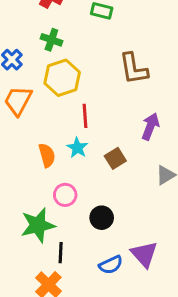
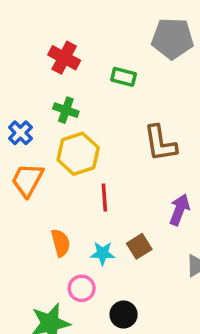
cyan star: (77, 148) -> (103, 253), moved, turned -30

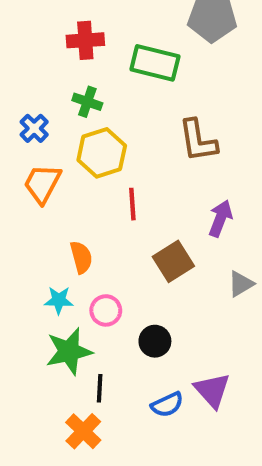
red cross: (64, 58) -> (85, 40), turned -32
green rectangle: (124, 77) -> (155, 63), size x1.6
brown square: (139, 246) -> (173, 261), size x1.4
cyan star: (103, 253) -> (59, 300), moved

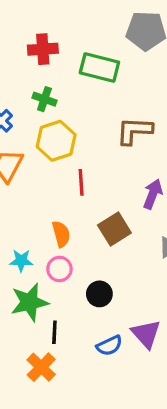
brown L-shape: (198, 141) -> (134, 131), turned 102
orange semicircle: (81, 257) -> (61, 234), moved

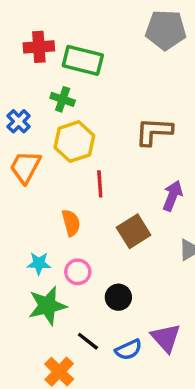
red cross: (43, 49) -> (39, 47), moved
green rectangle: (99, 67) -> (83, 60), moved
orange semicircle: (61, 234) -> (71, 223), moved
black line: (54, 332) -> (88, 341), moved, turned -55

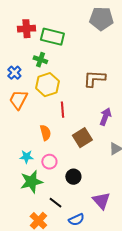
blue semicircle: (129, 350) -> (76, 220), moved

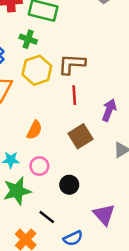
brown L-shape: (94, 79) -> (72, 64), moved
red line: (62, 110) -> (74, 95), moved
orange semicircle: (45, 133) -> (34, 130), turned 42

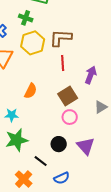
pink circle: (39, 166) -> (70, 117), moved
black circle: (69, 185) -> (59, 144), moved
purple triangle: (104, 215) -> (86, 146), moved

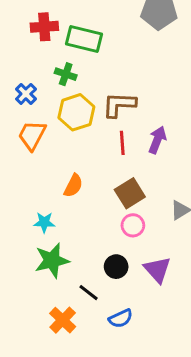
purple arrow: (91, 75) -> (157, 140), moved

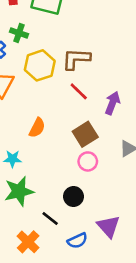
green cross: (66, 74) -> (19, 33), moved
purple arrow: (157, 140) -> (112, 103), moved
red line: (122, 143) -> (79, 91), turned -42
purple triangle: (157, 270) -> (109, 226), moved

